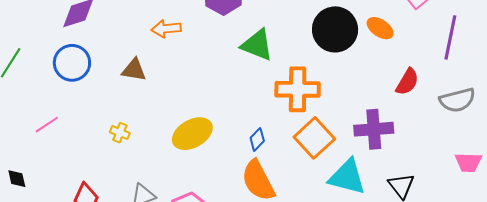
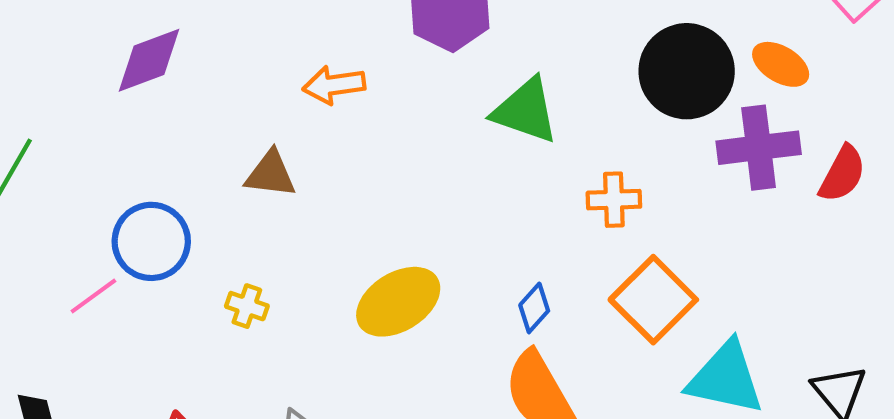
blue circle: (72, 63) -> (151, 241), moved
orange cross: (298, 89) -> (614, 200), size x0.6
purple cross: (374, 129) -> (759, 148), moved

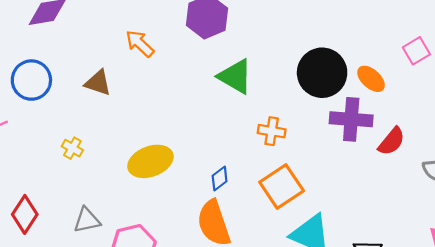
orange arrow: (334, 85) -> (140, 44), turned 40
blue circle: (151, 241) -> (31, 80), moved

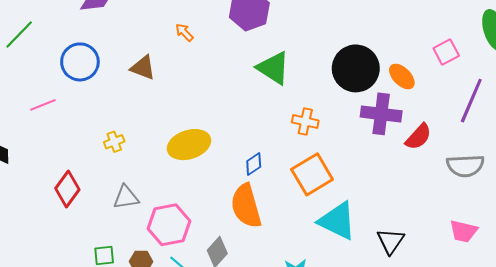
orange arrow: (140, 44) -> (184, 32), size x0.7
yellow cross: (72, 148) -> (114, 142), moved, turned 36

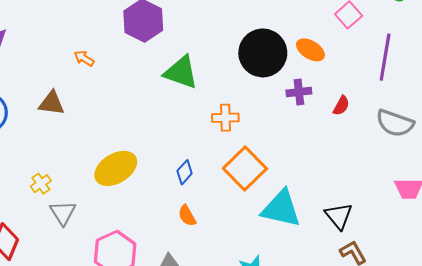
purple cross: (381, 114) -> (299, 92), size x0.6
red semicircle: (418, 137) -> (341, 106), size x0.7
gray semicircle: (465, 166) -> (395, 123), turned 36
gray triangle: (126, 197) -> (63, 213), moved, turned -40
orange semicircle: (246, 206) -> (187, 216), size x0.5

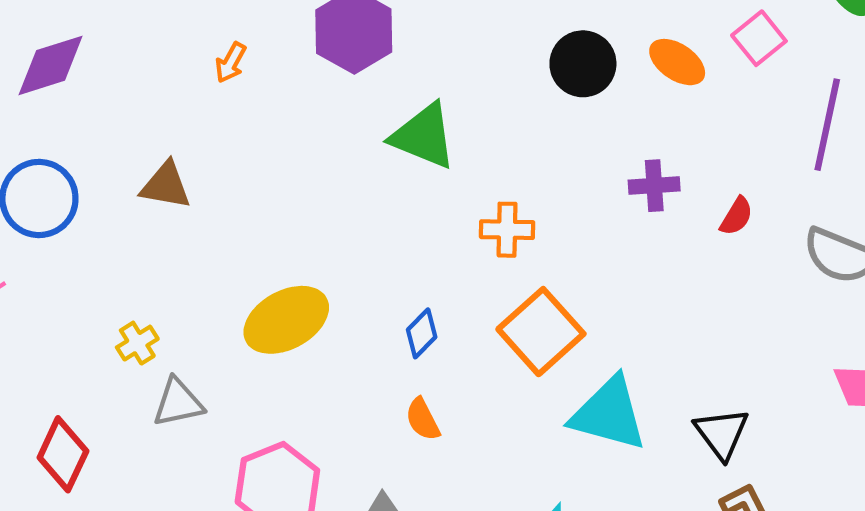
orange ellipse: (310, 50) -> (677, 62), moved
black circle: (263, 53) -> (583, 64), moved, size x0.7
orange arrow: (84, 58) -> (231, 63), moved, turned -96
gray triangle: (63, 213) -> (178, 402), turned 48

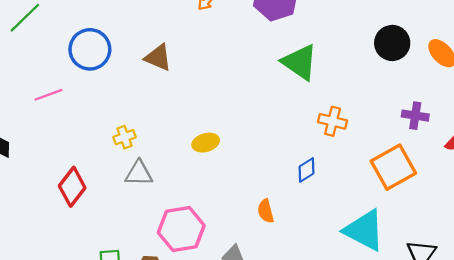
yellow ellipse: (286, 320) -> (206, 143), size x0.6
orange square: (541, 332) -> (393, 167), moved
blue diamond: (422, 333) -> (307, 170), moved

